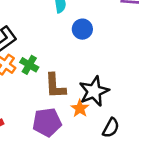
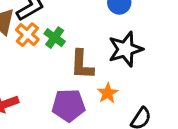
black star: (94, 91) -> (126, 49), moved

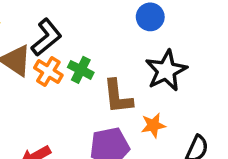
orange star: (108, 93) -> (153, 125), turned 30

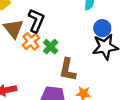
black L-shape: (46, 37) -> (36, 21), turned -45
black star: (166, 71) -> (105, 47), moved

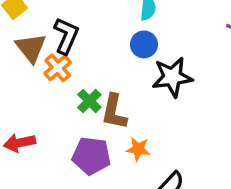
blue circle: (102, 28) -> (144, 44), moved
green cross: (51, 47) -> (89, 101), moved

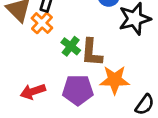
red arrow: (20, 143) -> (33, 91), moved
orange star: (138, 149) -> (115, 80), size x1.5

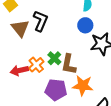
orange cross: (42, 23) -> (36, 65), moved
red arrow: (33, 91) -> (19, 70), moved

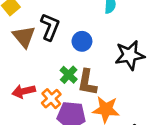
blue circle: (85, 25) -> (82, 41), moved
orange cross: (36, 65) -> (51, 99), moved

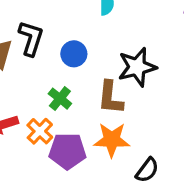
brown L-shape: (87, 82) -> (110, 98), moved

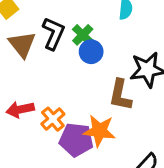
green cross: (60, 99) -> (83, 35), moved
orange star: (112, 140) -> (99, 131), moved

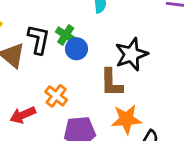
orange cross: (53, 119) -> (56, 96), moved
orange star: (99, 131) -> (126, 119), moved

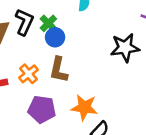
black star: (131, 54) -> (125, 48), moved
brown L-shape: (111, 83) -> (59, 70), moved

